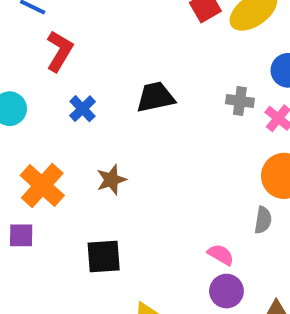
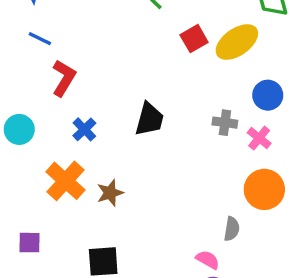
black trapezoid: (155, 97) -> (149, 119), turned 117
orange cross: (42, 185) -> (66, 181), moved
gray semicircle: (263, 220) -> (232, 229), moved

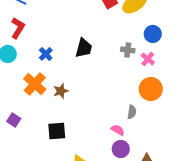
red L-shape: (64, 78) -> (18, 28), moved
purple square: (30, 243) -> (14, 120), turned 32

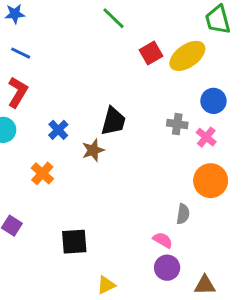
orange cross: (35, 84) -> (42, 173), size x0.7
brown star: (61, 91) -> (93, 150), moved

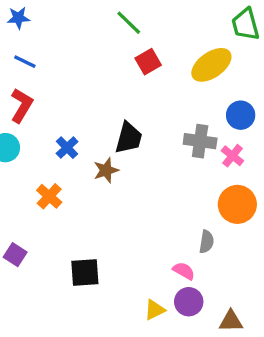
red square: (151, 53) -> (148, 62), moved
gray cross: (177, 124) -> (200, 141), size x1.4
yellow triangle: (106, 285) -> (155, 310), moved

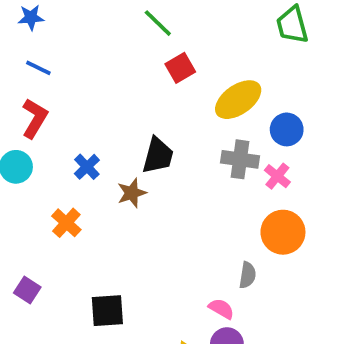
yellow ellipse: (211, 65) -> (238, 100), moved

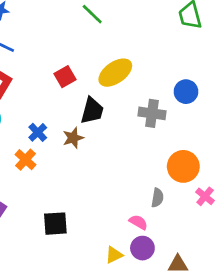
red square: (180, 68) -> (65, 77), moved
yellow ellipse: (238, 100) -> (115, 73), moved
blue cross: (87, 167) -> (38, 132), moved
pink cross: (277, 176) -> (205, 196), moved

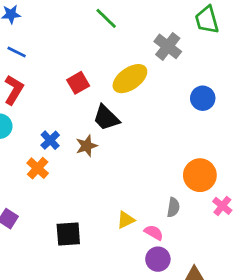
black trapezoid: (92, 111) -> (106, 118), turned 120
gray cross: (152, 113) -> (168, 46), moved, turned 30
yellow triangle: (114, 255) -> (126, 220), moved

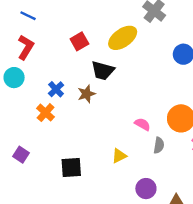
black trapezoid: (106, 118) -> (103, 71), turned -30
pink semicircle: (154, 233) -> (142, 124), moved

